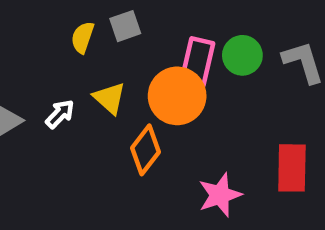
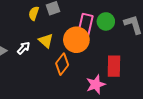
red rectangle: (292, 168) -> (114, 66), moved

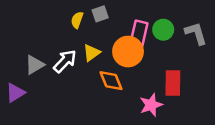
yellow triangle: (46, 41) -> (92, 53), turned 42
white arrow: (24, 48) -> (65, 61), size x1.5
orange diamond: (62, 64) -> (111, 81), turned -60

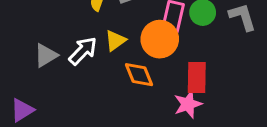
red rectangle: (173, 83) -> (197, 78), moved
purple triangle: (15, 93) -> (22, 110), moved

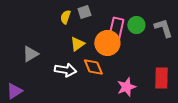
white arrow: (83, 51) -> (65, 70), moved, turned 55
red rectangle: (197, 78) -> (161, 78), moved

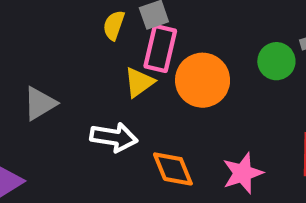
green circle: (136, 25) -> (276, 61), moved
pink rectangle: (116, 28) -> (160, 49), moved
orange diamond: (93, 67) -> (173, 169), moved

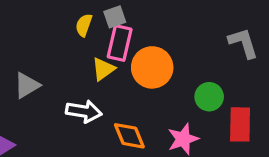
green circle: (276, 61) -> (209, 97), moved

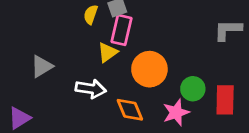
gray L-shape: (243, 43) -> (228, 30), turned -72
orange circle: (152, 67) -> (149, 69), moved
green circle: (209, 97) -> (193, 89), moved

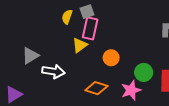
orange circle: (149, 69) -> (111, 58), size x0.6
white arrow: (91, 89) -> (53, 71), moved
orange diamond: (130, 110) -> (96, 88), turned -50

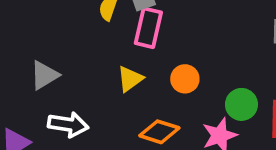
yellow triangle: (80, 45) -> (130, 79), moved
white arrow: (53, 71) -> (68, 124), moved

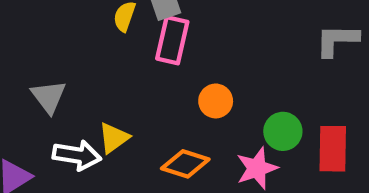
gray triangle: (44, 75) -> (49, 97), turned -36
yellow triangle: (130, 79) -> (114, 138), moved

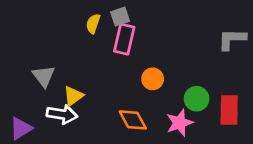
yellow triangle: (114, 138) -> (73, 96), moved
orange diamond: (185, 164) -> (133, 120), turned 44

